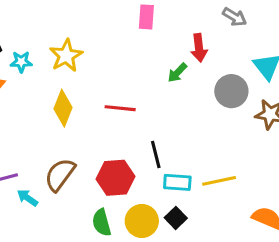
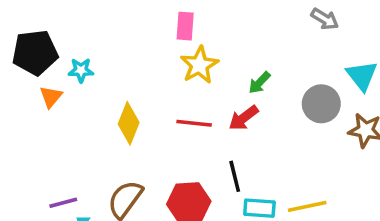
pink rectangle: (146, 17) -> (185, 26), moved
red arrow: (199, 48) -> (244, 118), moved, turned 60
yellow star: (66, 56) -> (199, 65), moved

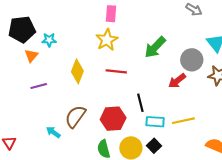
yellow star: (199, 65) -> (107, 40), moved
green arrow: (259, 83) -> (155, 47), size x1.6
red arrow: (244, 118) -> (177, 81), moved
purple line: (63, 203) -> (39, 86), moved

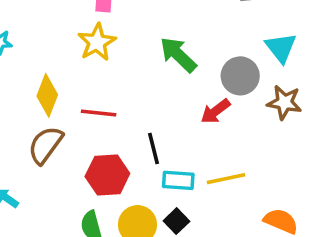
green arrow: (155, 47) -> (178, 55), turned 90
red line: (116, 71) -> (99, 113), moved
brown semicircle: (75, 116) -> (45, 145), moved

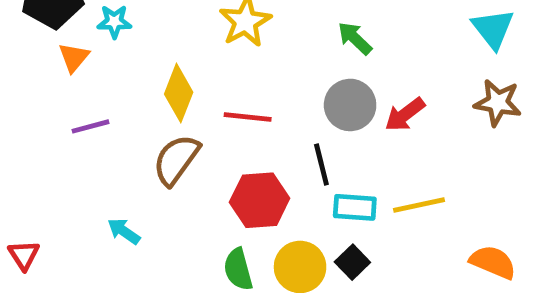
green arrow: (178, 55) -> (355, 38), size x0.7
gray circle: (240, 76) -> (350, 105), moved

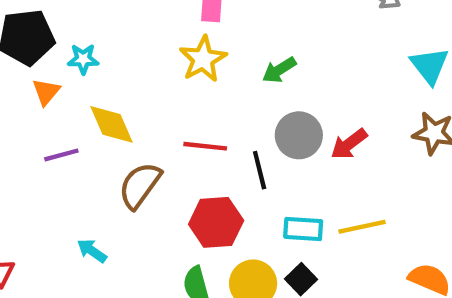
green arrow: (355, 38) -> (279, 70), moved, turned -76
yellow diamond: (179, 93) -> (111, 124), moved, turned -45
black line: (321, 165) -> (260, 170), moved

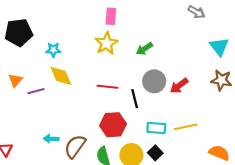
cyan star: (83, 59) -> (53, 50), moved
orange triangle: (46, 92) -> (15, 80), moved
brown semicircle: (140, 185) -> (75, 146), moved
cyan arrow: (92, 251) -> (51, 139), turned -32

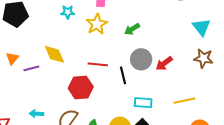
cyan star: (53, 50) -> (68, 12), moved
red hexagon: (113, 125) -> (81, 88), moved
yellow line: (186, 127) -> (184, 101), moved
cyan arrow: (51, 139) -> (36, 114), moved

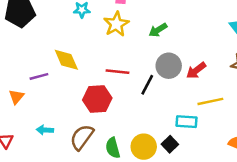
orange triangle: (12, 58) -> (16, 97), moved
black line: (123, 75) -> (147, 85), turned 42
yellow line: (184, 101) -> (210, 101), moved
cyan rectangle: (143, 103) -> (187, 122), moved

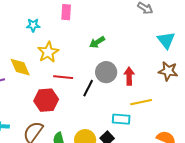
yellow star: (116, 24) -> (48, 52), moved
red arrow: (196, 70) -> (129, 76), turned 126

